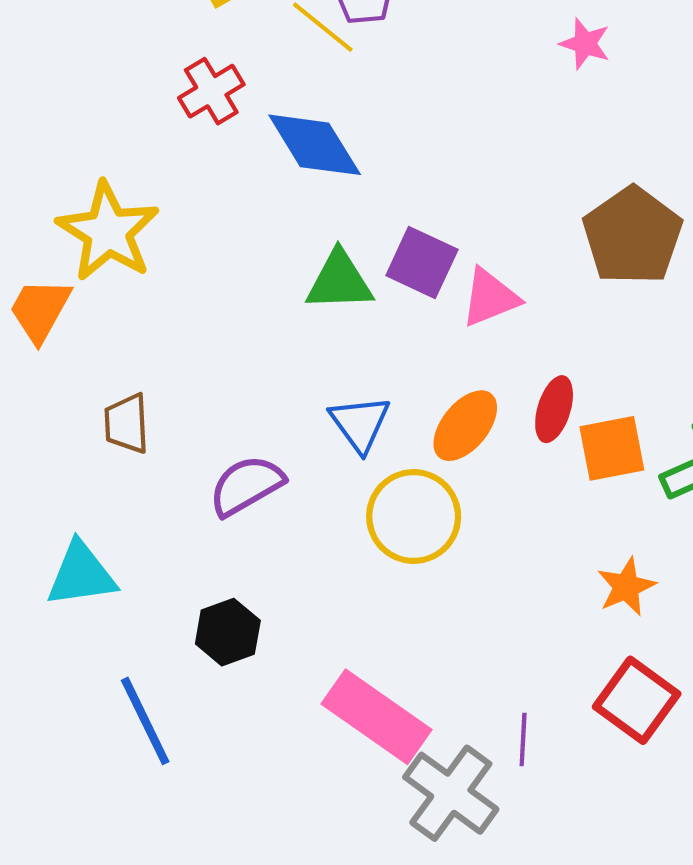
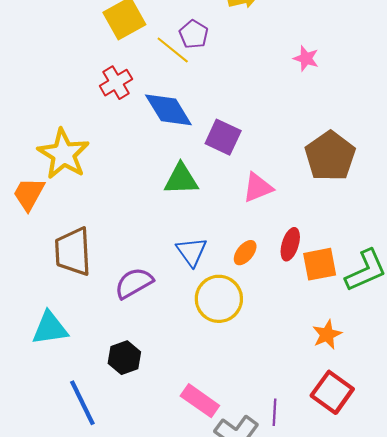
purple square: (422, 263) -> (223, 137), moved
brown trapezoid: (127, 424) -> (73, 252), size x1.6
orange ellipse: (465, 426) -> (245, 253), size x0.7
pink rectangle: (376, 717) -> (200, 401), size x0.7

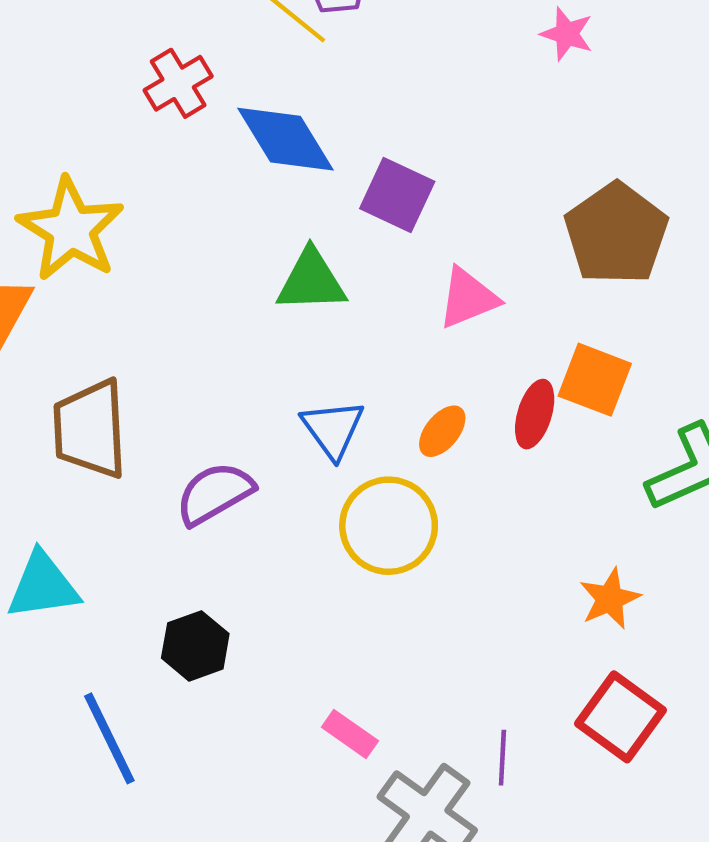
orange square: (320, 264) -> (595, 380), moved, turned 32
pink rectangle: (200, 401) -> (350, 734), size x0.7

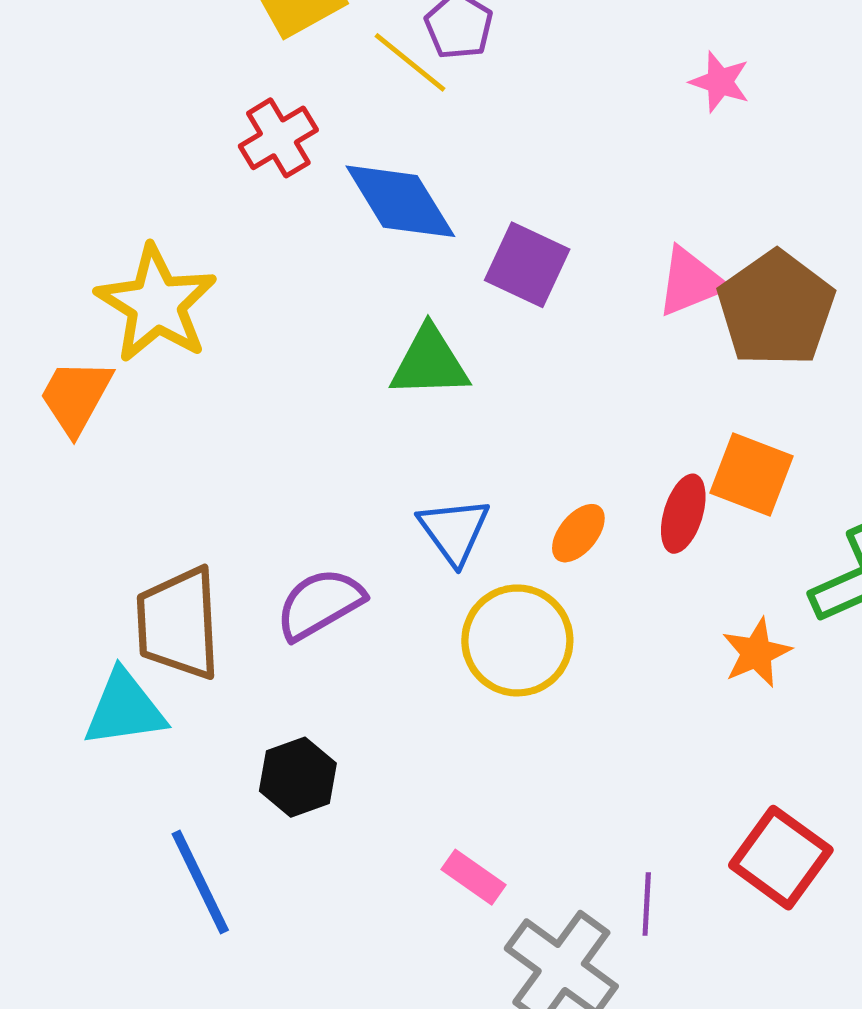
pink triangle: (468, 298) -> (691, 282), moved
brown trapezoid: (90, 429) -> (178, 623), moved
orange star: (610, 599) -> (756, 653), moved

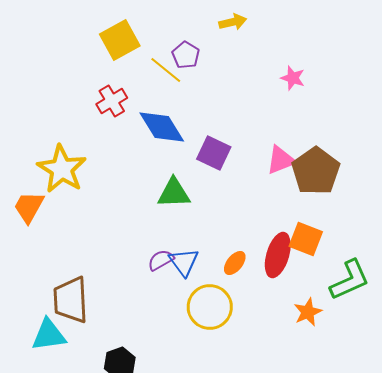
red ellipse: (683, 514) -> (278, 255), size x1.4
purple semicircle: (320, 604) -> (161, 260), moved, size x0.7

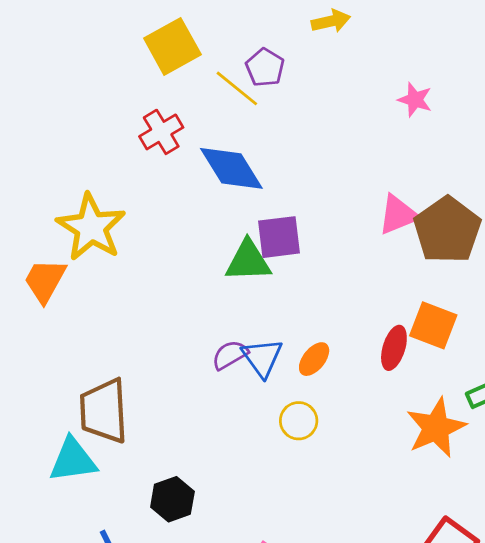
purple square: (214, 153) -> (279, 237), moved, turned -32
red ellipse: (278, 255) -> (394, 348), size x0.7
orange ellipse: (235, 263) -> (314, 359), moved
yellow circle: (210, 307) -> (299, 421), size x0.6
orange star: (308, 312) -> (436, 428), size x1.5

